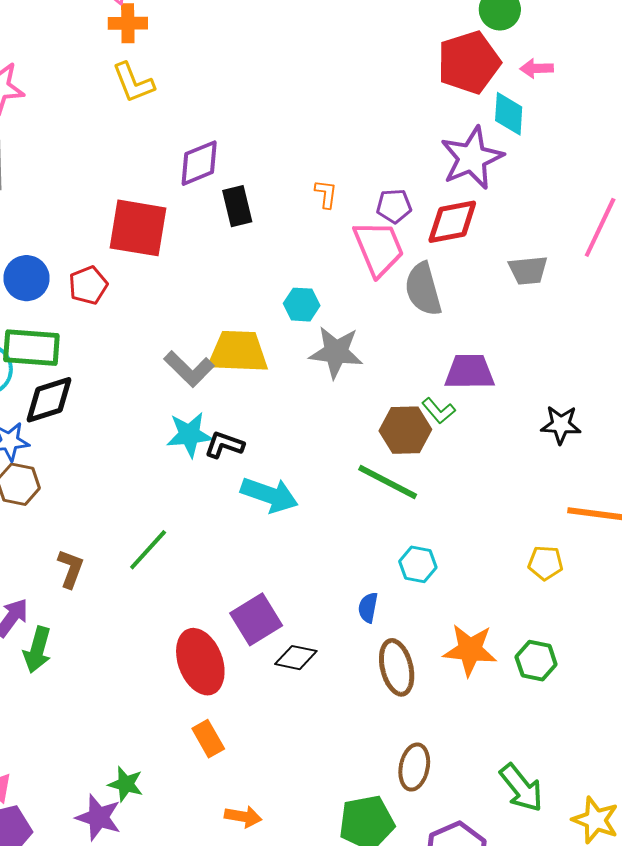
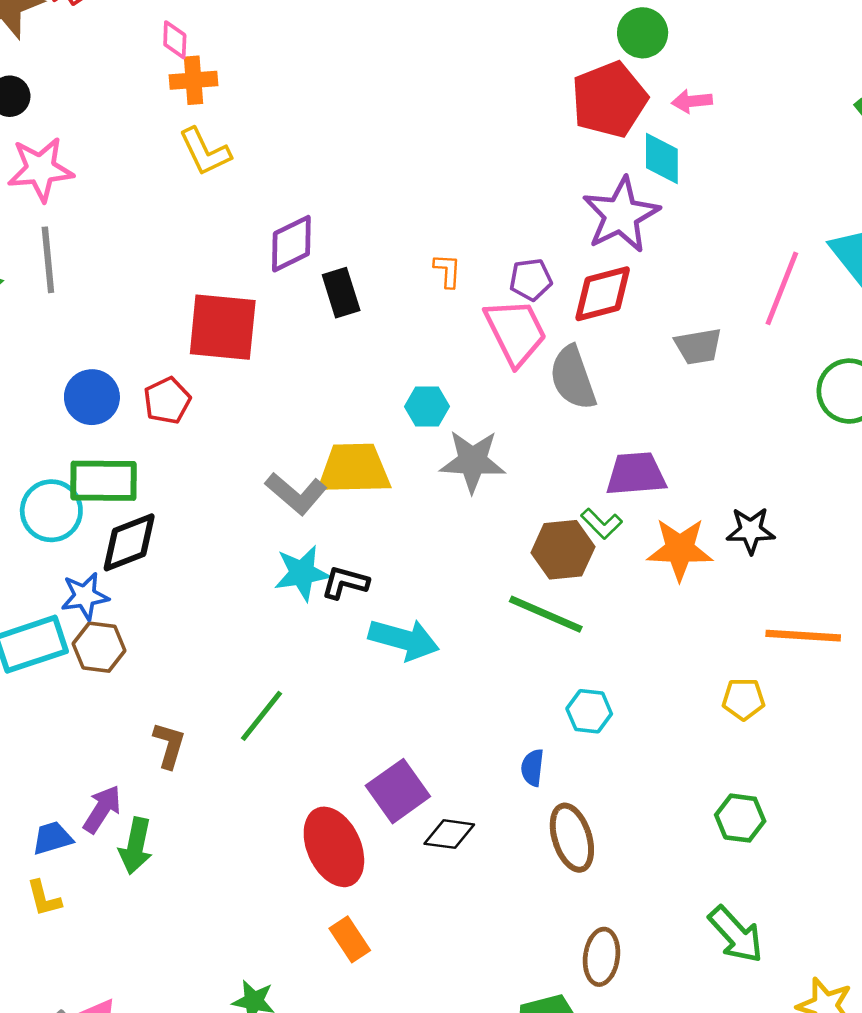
orange star: (470, 650) -> (680, 549), moved
green arrow: (521, 788) -> (736, 935), moved

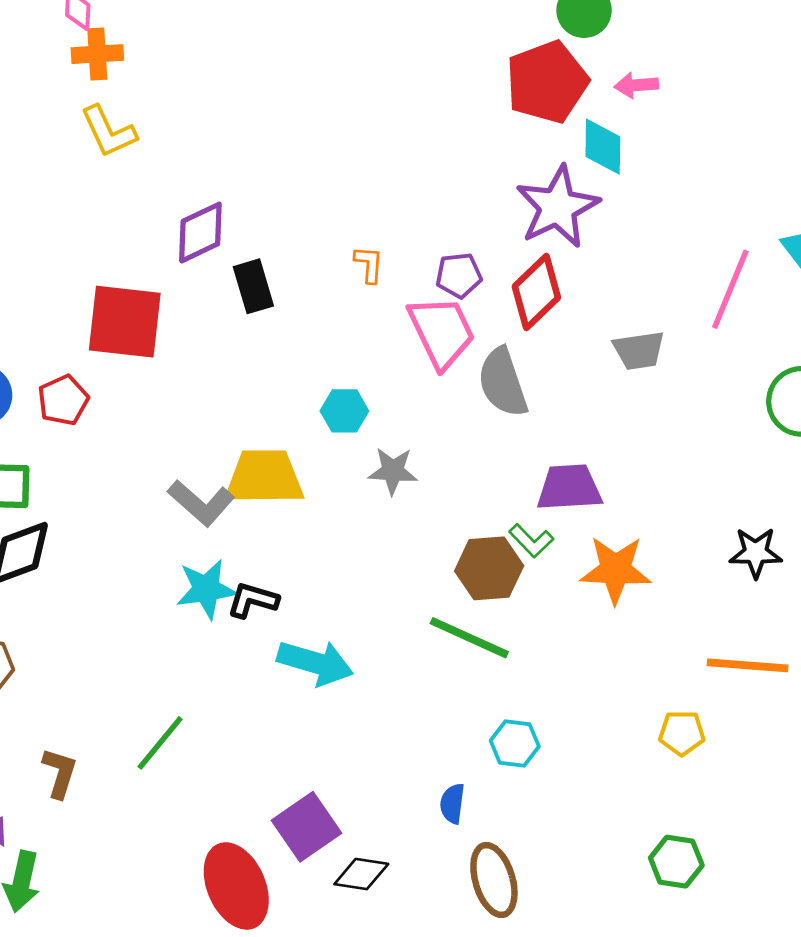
red diamond: (603, 294) -> (536, 292), turned -30
gray star: (473, 461) -> (393, 471), size x0.7
black star: (751, 530) -> (756, 553), moved

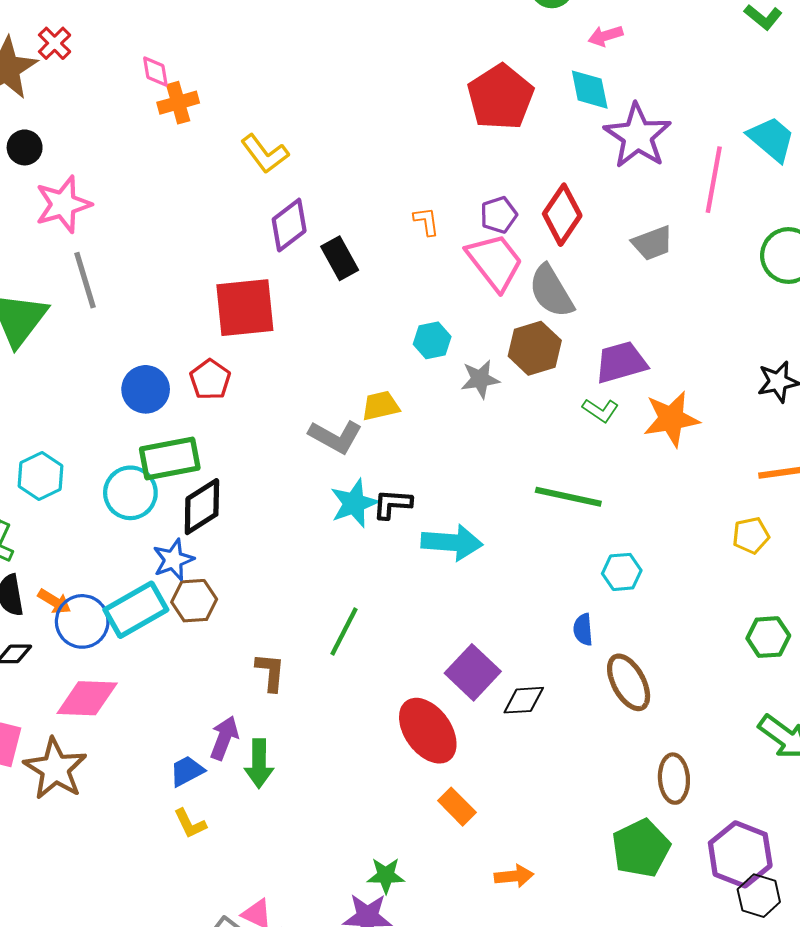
red pentagon: (547, 82) -> (501, 97), moved
yellow L-shape: (108, 132) -> (265, 154), moved
purple star: (558, 207) -> (638, 136), moved
yellow trapezoid: (264, 477) -> (381, 406), size x0.6
brown hexagon: (489, 568) -> (535, 348), moved

